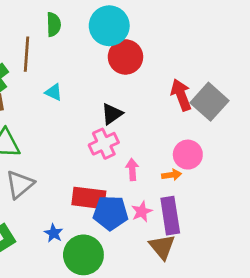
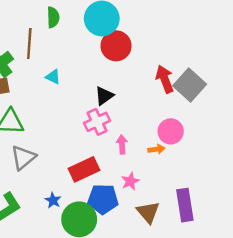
red rectangle: (89, 198) -> (84, 169), turned -32
blue pentagon: (111, 213) -> (103, 199), moved
purple rectangle: (170, 216) -> (185, 205), moved

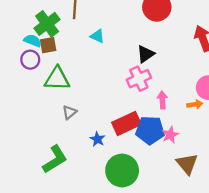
gray triangle: (23, 158) -> (69, 112), size x0.6
blue pentagon: (103, 199) -> (150, 130), moved
blue star: (53, 200) -> (97, 139), moved

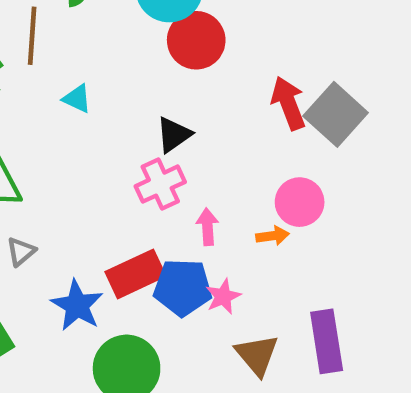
blue star: (97, 139) -> (77, 305), size x1.6

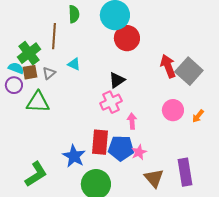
orange arrow: (273, 236) -> (198, 116), moved, turned 136
gray triangle: (21, 251) -> (49, 73), moved
red rectangle: (136, 274) -> (100, 142), turned -60

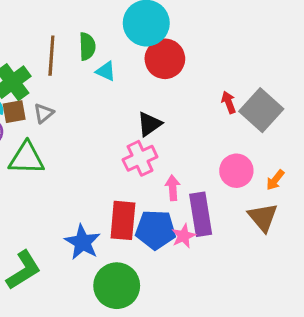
green semicircle: (74, 14) -> (87, 46), moved
cyan triangle: (74, 64) -> (106, 71), moved
red arrow: (168, 66) -> (229, 102), size x0.6
purple rectangle: (185, 172) -> (201, 214), moved
brown triangle: (154, 178) -> (263, 217), moved

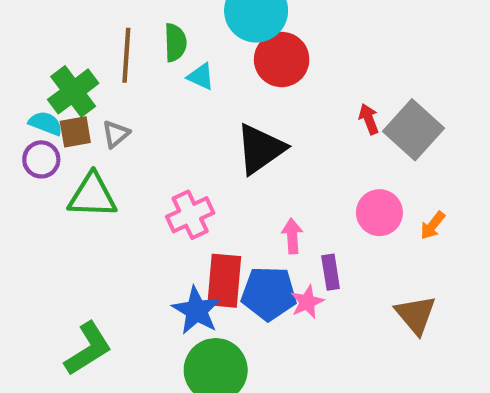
black triangle: (149, 124) -> (260, 149), size x1.5
pink cross: (140, 158) -> (190, 215), moved
purple rectangle: (201, 214) -> (331, 272), size x0.6
brown triangle: (263, 217) -> (416, 315), moved
blue star: (83, 242) -> (197, 310), moved

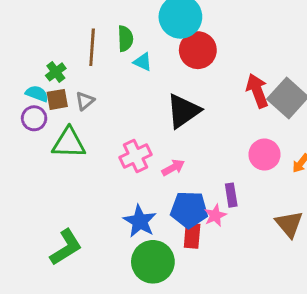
green cross: (73, 91) -> (56, 72), size x0.6
red arrow: (369, 119) -> (257, 91), size x1.6
pink arrow: (292, 236) -> (173, 168), moved, turned 65
red rectangle: (224, 281) -> (192, 236), moved, size x0.7

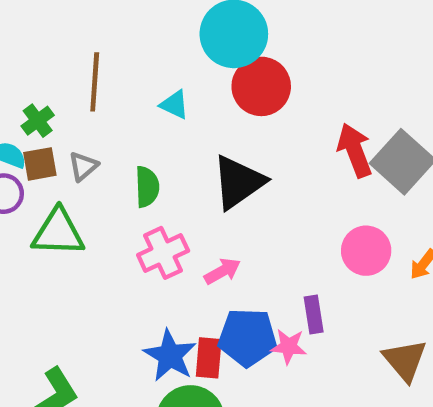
green semicircle: (125, 39) -> (147, 187), moved
pink star: (215, 215) -> (289, 346), turned 30
red rectangle: (192, 236) -> (209, 358), moved

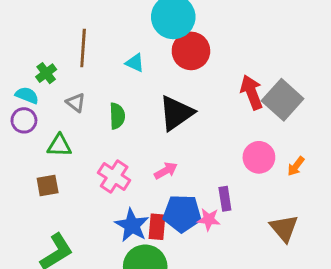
brown square: (40, 164) -> (48, 185), moved
gray triangle: (83, 166) -> (76, 103), turned -42
green triangle: (58, 232) -> (59, 146), size x0.7
pink cross: (163, 253) -> (114, 177), moved, turned -32

